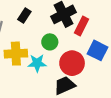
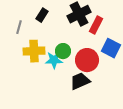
green circle: (50, 42) -> (63, 51), moved

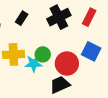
red rectangle: (96, 25) -> (89, 17), moved

